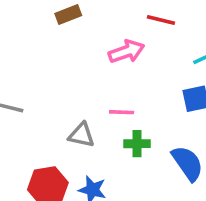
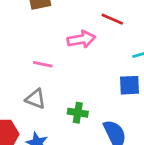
pink line: (122, 112) -> (43, 64), moved

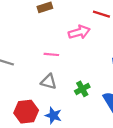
green cross: (78, 113) -> (82, 89), turned -32

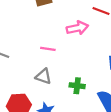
green cross: (82, 89) -> (77, 86), turned 32

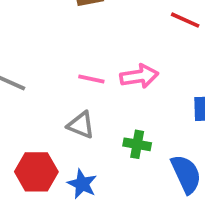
pink arrow: (77, 28) -> (139, 76), moved

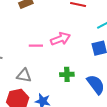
gray triangle: (81, 125) -> (24, 75), moved

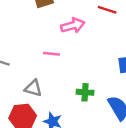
pink arrow: (60, 39) -> (73, 25), moved

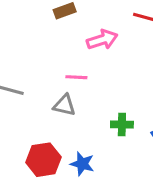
gray triangle: (33, 88) -> (64, 105), moved

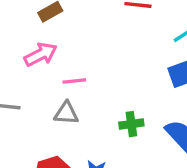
pink arrow: (102, 40) -> (41, 54), moved

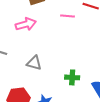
pink line: (74, 81) -> (68, 16), moved

